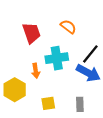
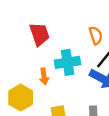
orange semicircle: (68, 27) -> (96, 35), moved, turned 35

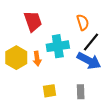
yellow hexagon: (21, 98) -> (16, 58), moved

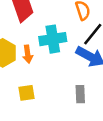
yellow square: (49, 91) -> (26, 93), moved

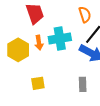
orange arrow: (28, 54) -> (39, 43), moved

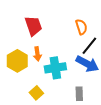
cyan cross: (60, 39) -> (55, 68), moved
yellow square: (38, 83) -> (36, 93), turned -32

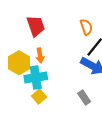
cyan cross: (55, 68) -> (36, 78), moved
gray rectangle: (79, 94) -> (84, 98), turned -32

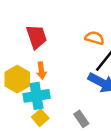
orange semicircle: (86, 27) -> (95, 38), turned -56
gray rectangle: (84, 98) -> (81, 119), moved

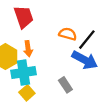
orange semicircle: (95, 38) -> (68, 34), moved
gray rectangle: (81, 119) -> (65, 85), moved

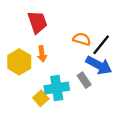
cyan cross: (24, 72) -> (57, 88), moved
gray rectangle: (65, 85) -> (84, 80), moved

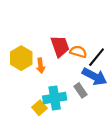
red trapezoid: (37, 22) -> (60, 46), moved
yellow hexagon: (19, 62) -> (21, 58), moved

